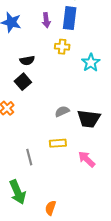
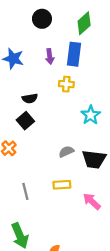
cyan star: (91, 63) -> (91, 115), moved
gray line: (29, 157) -> (25, 191), moved

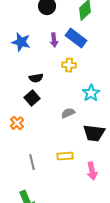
blue rectangle: (74, 54) -> (76, 38), turned -60
gray semicircle: (66, 152) -> (68, 113), moved
pink arrow: (92, 201) -> (92, 171), turned -144

